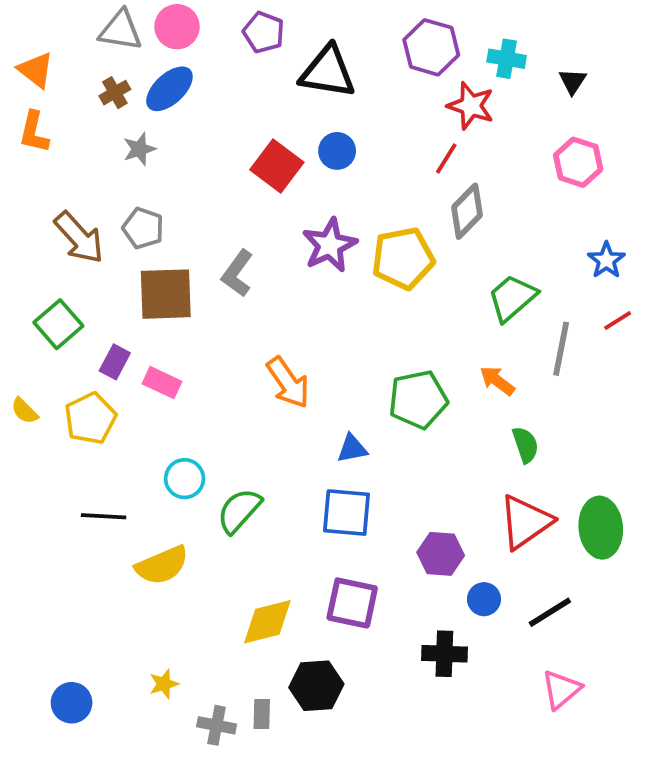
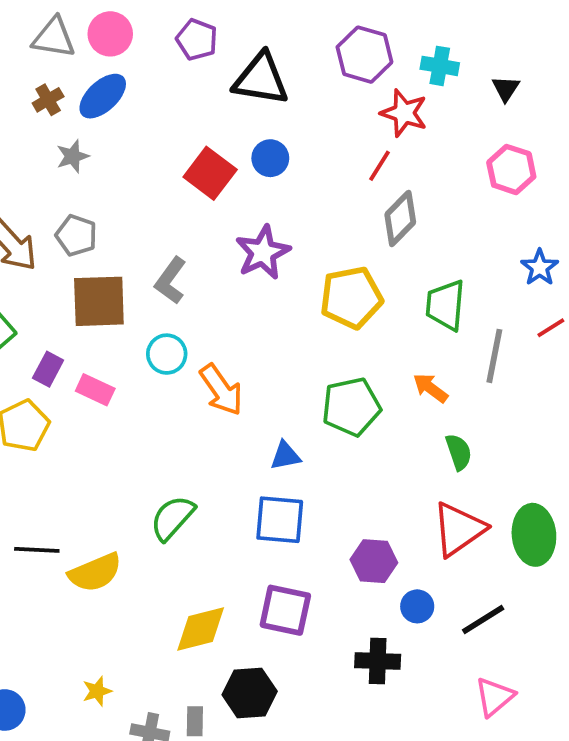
yellow pentagon: (403, 258) -> (351, 298), moved
green trapezoid: (512, 298) -> (445, 305), turned -44
cyan circle: (185, 479) -> (167, 354), moved
black line: (104, 516) -> (37, 550), moved

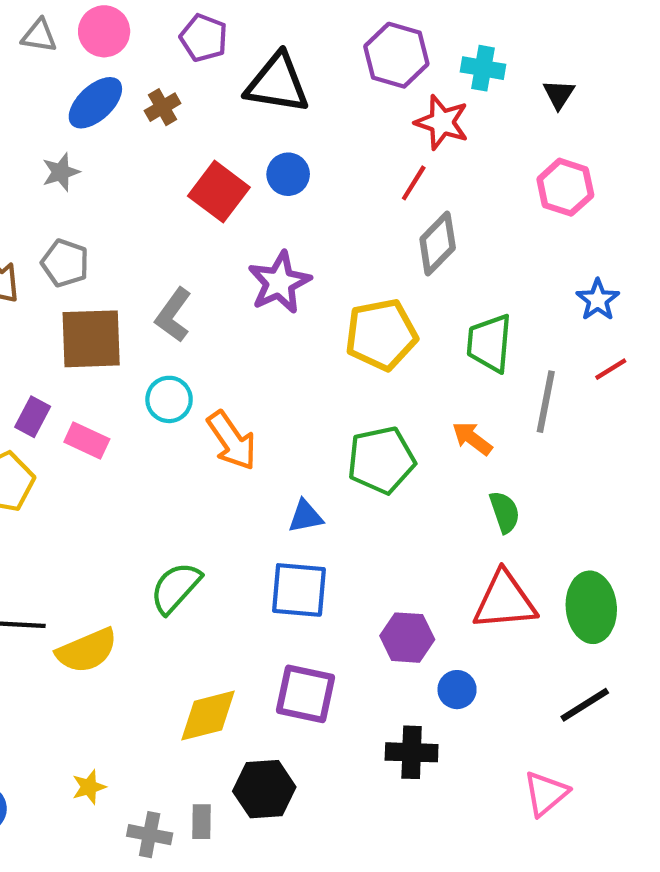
gray triangle: (54, 38) -> (39, 36), size x0.7
brown cross: (48, 100) -> (163, 107), moved
red triangle: (459, 529) -> (505, 601), turned 30
black line: (483, 620) -> (585, 705), moved

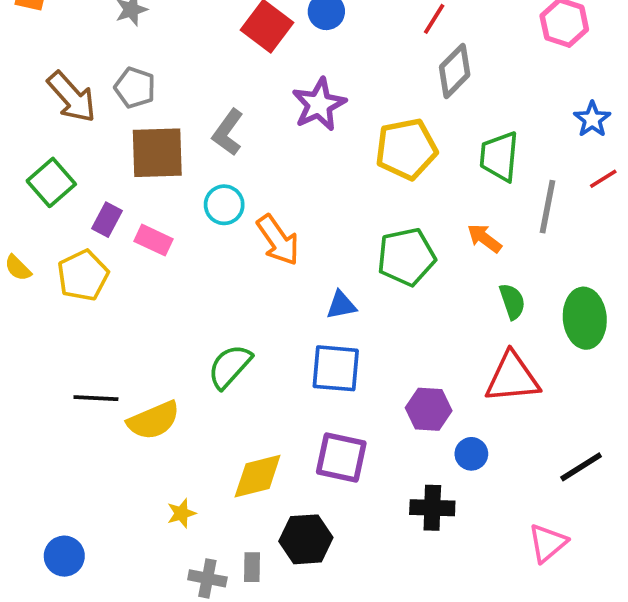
green ellipse: (591, 607) -> (585, 318), moved
yellow star: (89, 787) -> (181, 513), moved

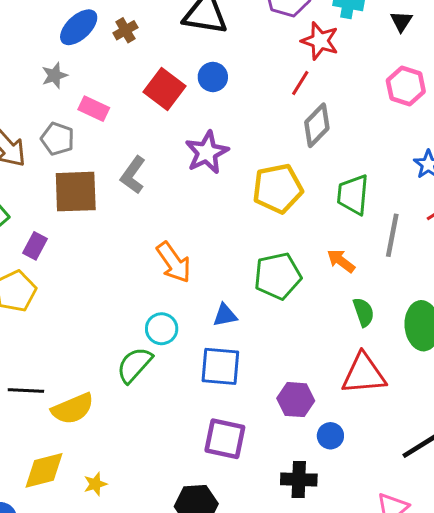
cyan circle: (224, 205) -> (162, 329), moved
pink rectangle: (154, 240) -> (94, 109), moved
yellow diamond: (258, 476) -> (44, 470), moved

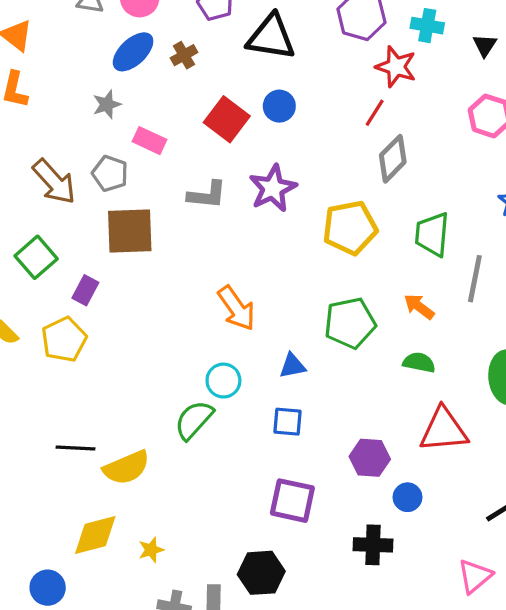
gray L-shape: (133, 175) -> (207, 195), moved, turned -120
green semicircle: (364, 312) -> (419, 362), moved, turned -60
blue square: (220, 366) -> (288, 422), size x0.7

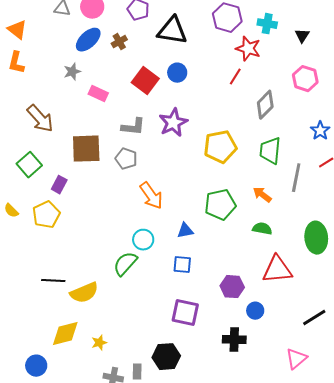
gray diamond: (393, 159) -> (265, 105), moved
gray pentagon: (110, 173) -> (126, 159), moved

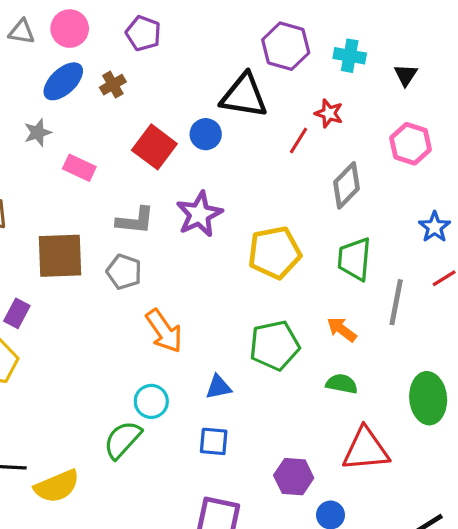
black triangle: (172, 31) -> (244, 96), moved
red star: (248, 49) -> (329, 113), moved, size x0.7

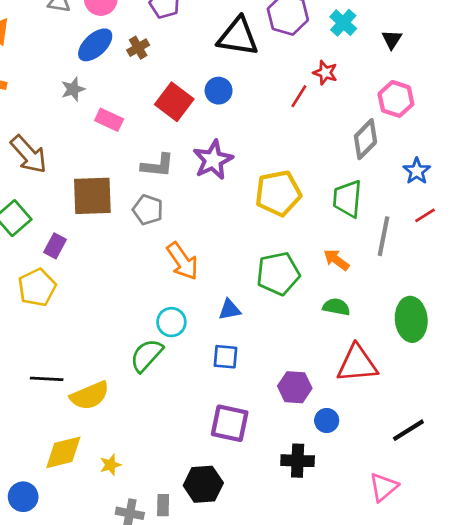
cyan cross: (350, 56) -> (343, 23), turned 32
black triangle: (244, 96) -> (238, 37), moved
gray diamond: (347, 185) -> (365, 139), moved

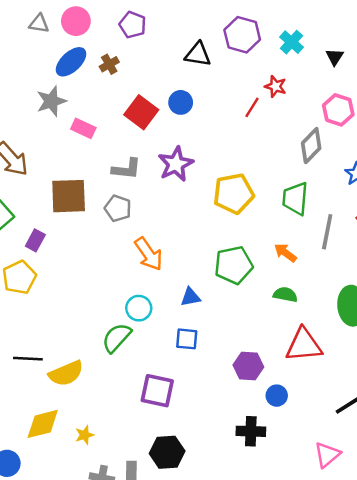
black triangle: (238, 37) -> (198, 54), size x0.7
gray star: (73, 89) -> (51, 101), size x1.4
purple square: (230, 423) -> (157, 391), moved

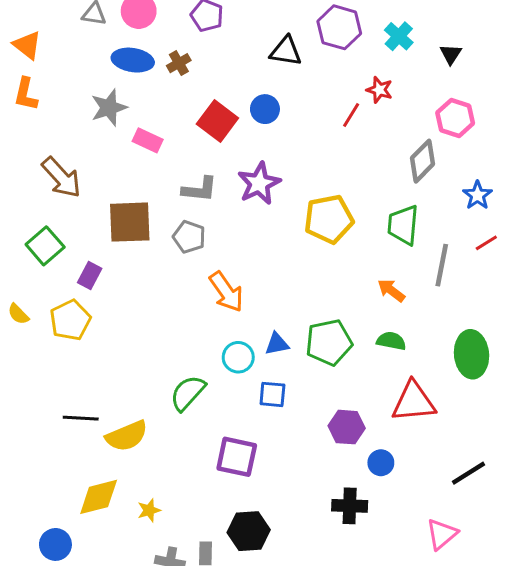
blue ellipse: (71, 62) -> (133, 60), turned 52
green pentagon: (234, 265) -> (329, 342), moved
cyan circle: (139, 308) -> (238, 357), moved

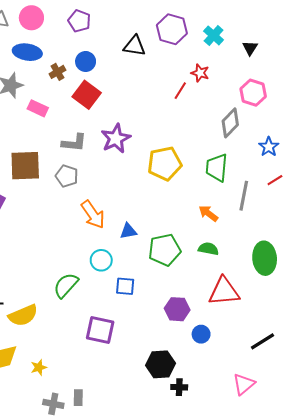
brown cross: (179, 63) -> (57, 72), moved
blue circle: (265, 109) -> (86, 61), moved
blue triangle: (277, 344) -> (128, 231), moved
black cross: (350, 506) -> (179, 387), moved, size x0.7
black hexagon: (249, 531) -> (161, 364), moved

